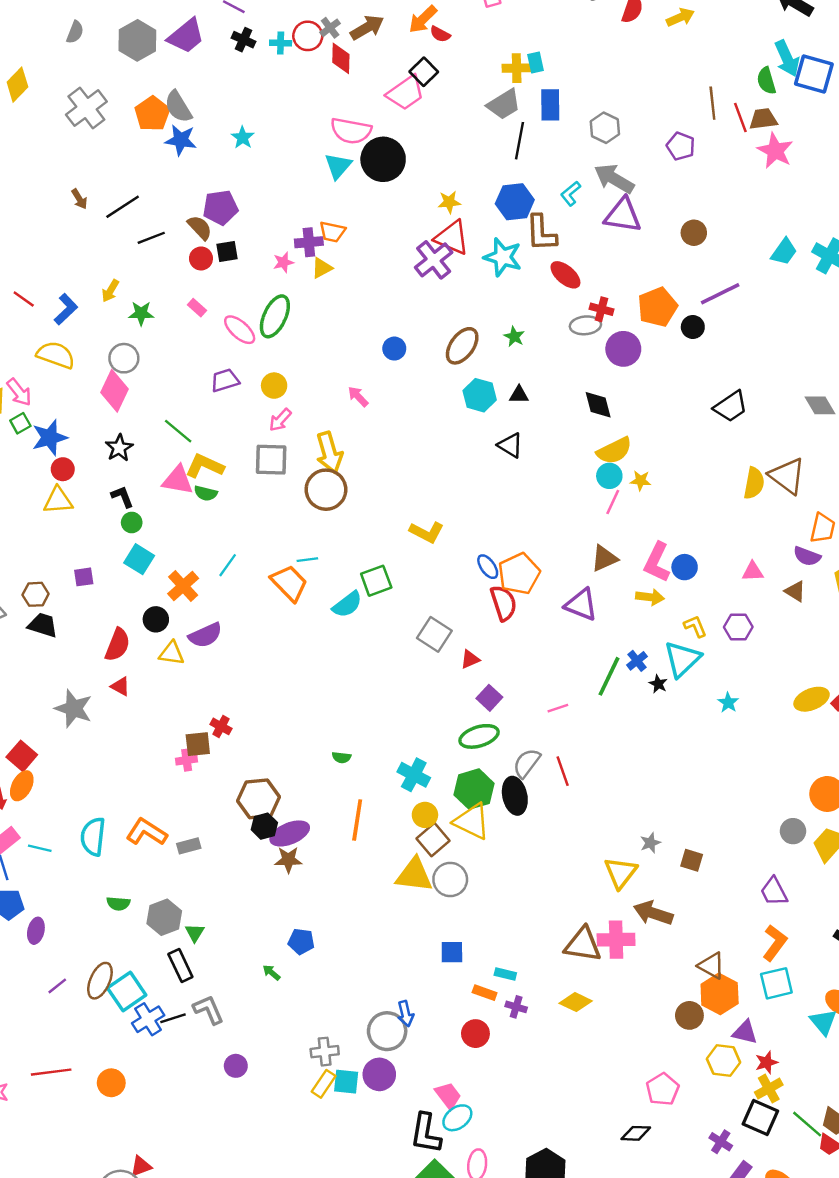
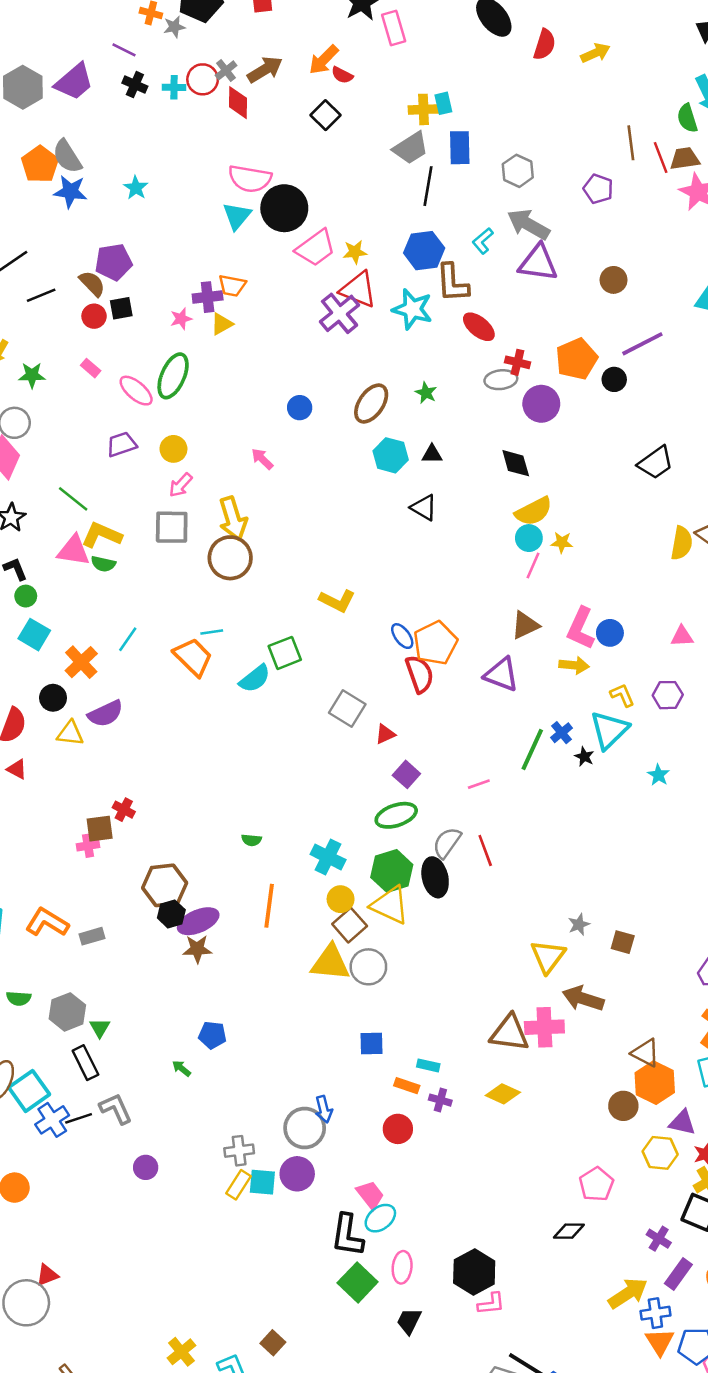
pink trapezoid: (405, 93) -> (316, 248), moved

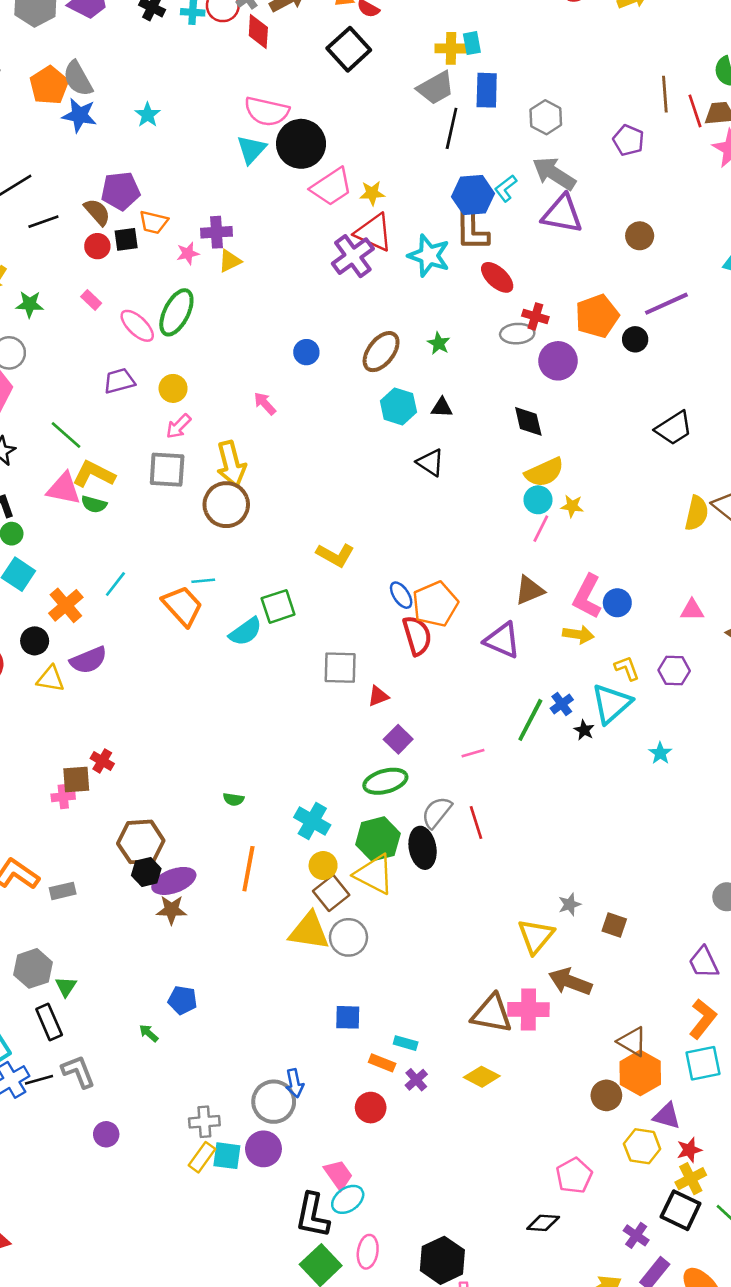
black square: (326, 115) -> (349, 49), size x1.4
blue hexagon: (424, 251) -> (473, 195), moved
orange trapezoid: (232, 286) -> (154, 222), moved
gray square: (347, 709) -> (340, 668), turned -33
purple cross: (440, 1100) -> (416, 1080), turned 30

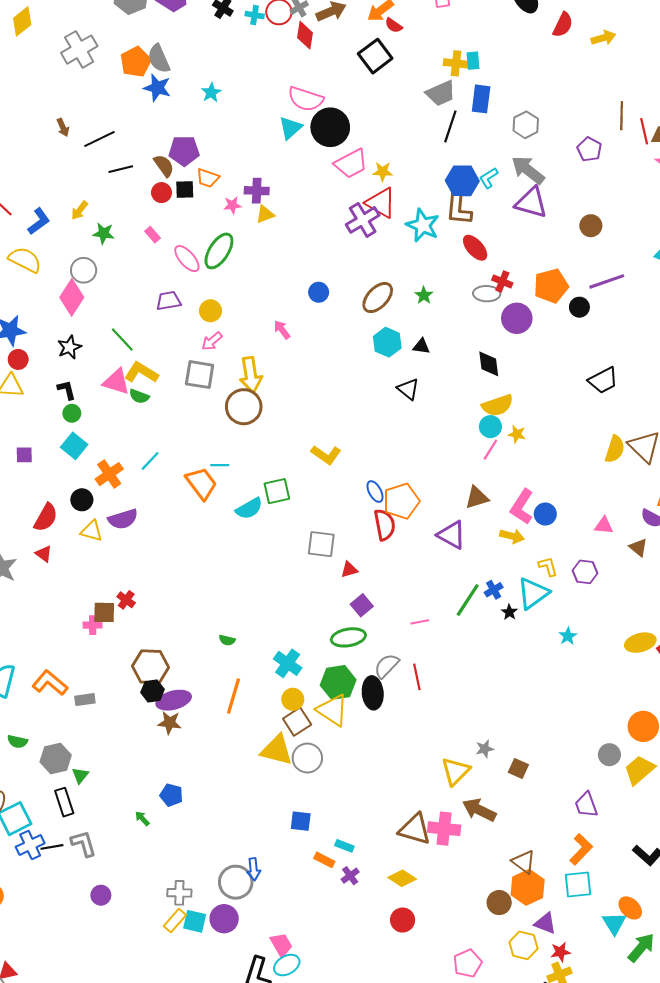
red circle: (371, 1108) -> (403, 920), moved

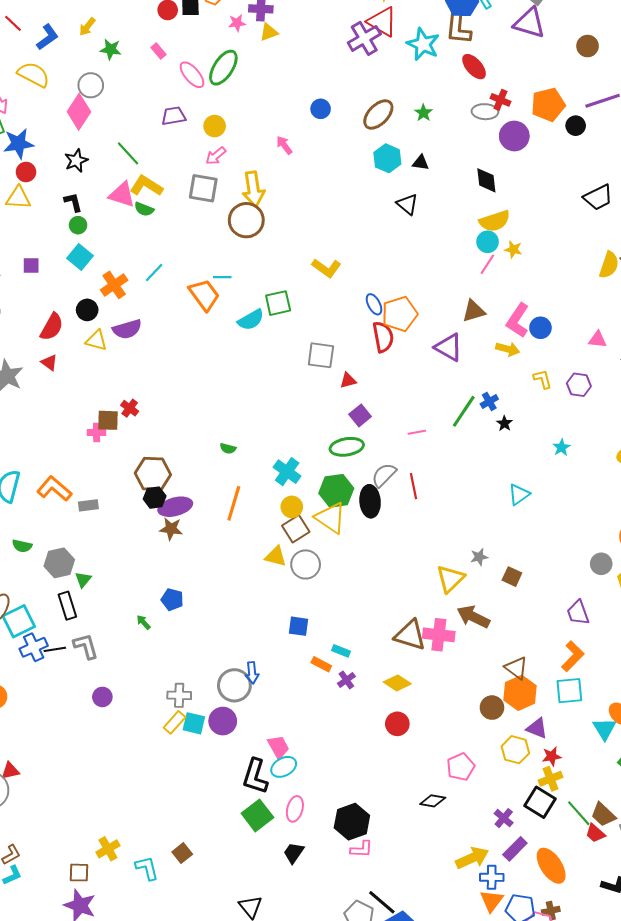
cyan triangle: (533, 593) -> (519, 494), moved, size x0.7
yellow triangle: (277, 750) -> (276, 556), size x0.7

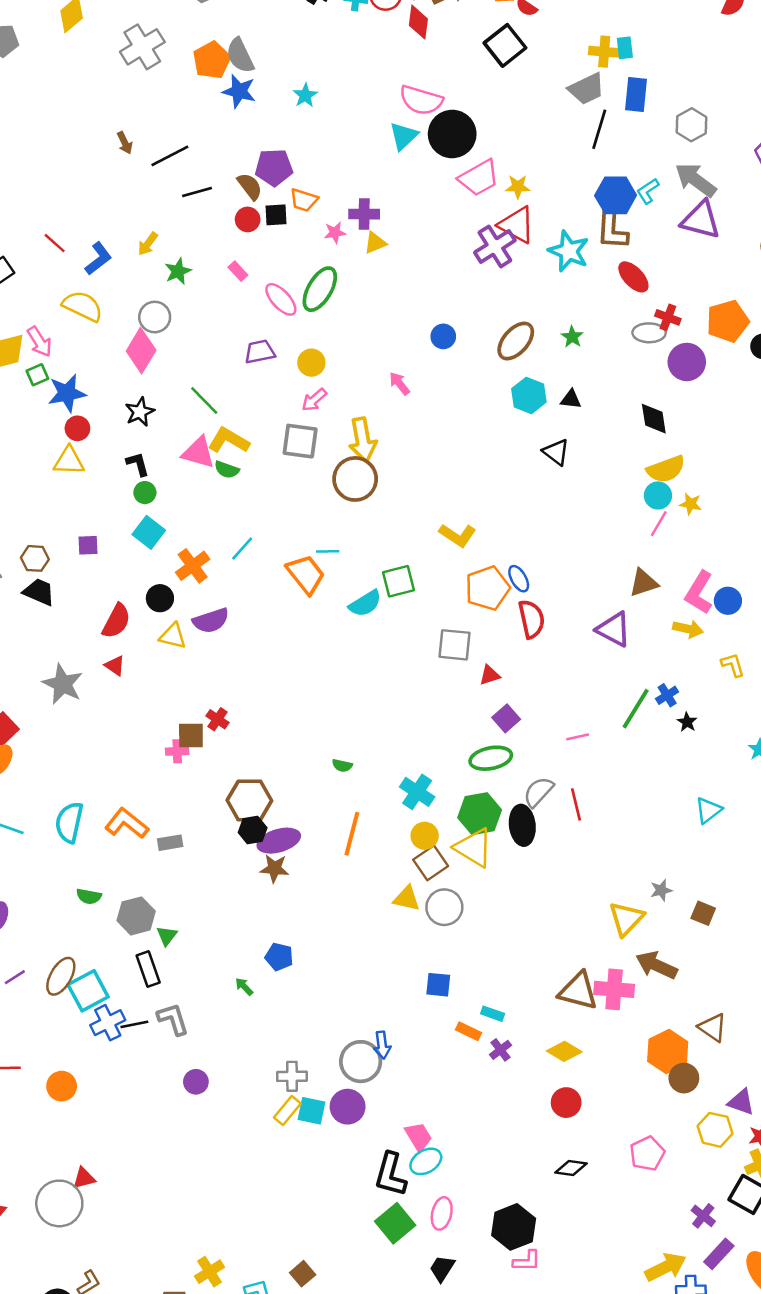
green star: (111, 49) -> (178, 271), turned -30
orange pentagon: (400, 314) -> (487, 588), moved
orange hexagon: (520, 693) -> (668, 1051), moved
black diamond: (433, 801) -> (571, 1168), moved

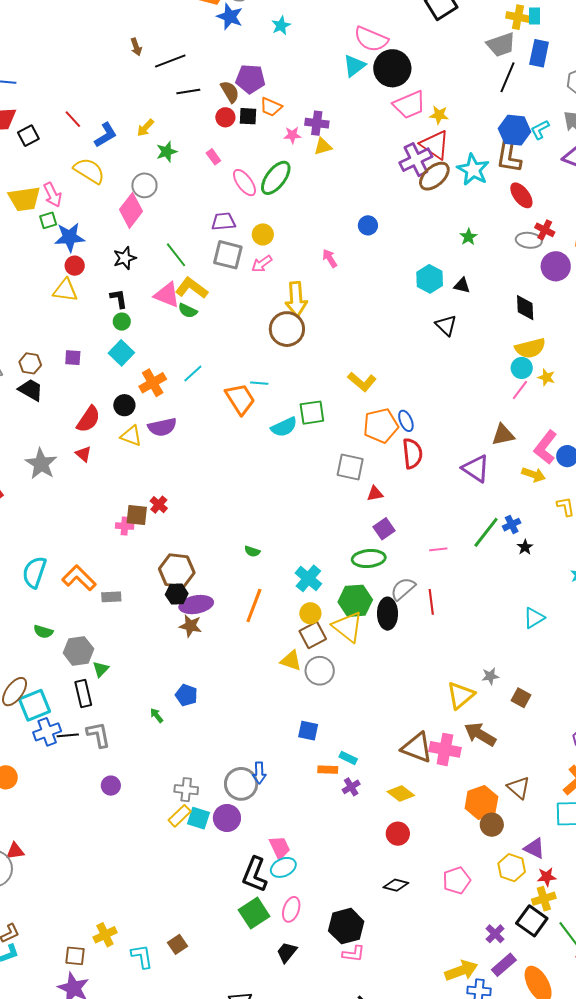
brown ellipse: (516, 341) -> (434, 176), moved
gray square: (300, 441) -> (228, 255), moved
orange rectangle: (468, 1031) -> (328, 770), turned -30

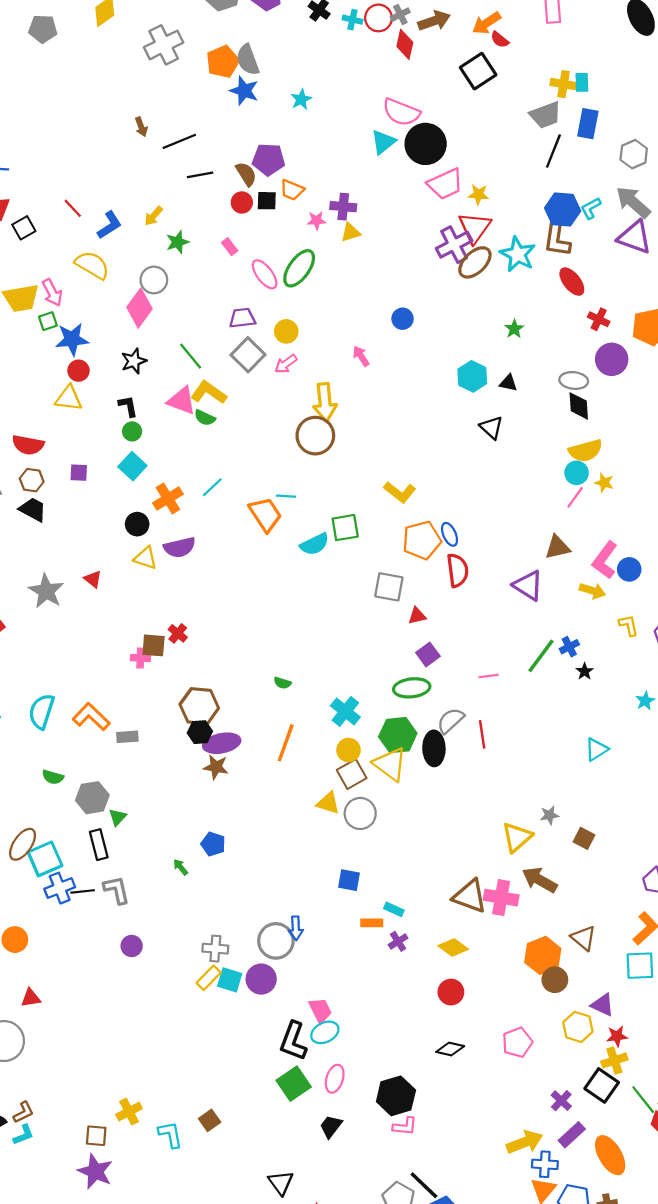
red triangle: (435, 145) -> (475, 228), turned 32
gray ellipse: (529, 240) -> (574, 380), moved
gray square: (228, 255) -> (248, 355), turned 32
red semicircle: (88, 419) -> (28, 445), moved, turned 68
red triangle: (15, 851) -> (31, 998), moved

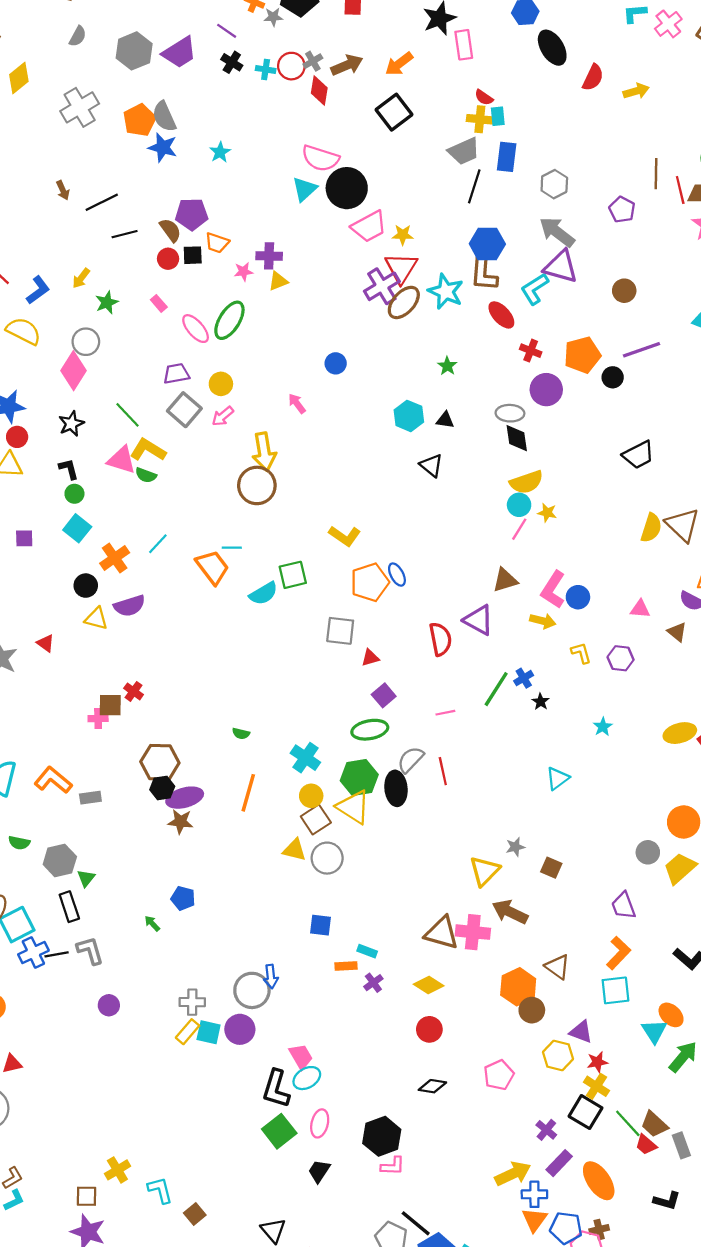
red semicircle: (500, 40) -> (484, 97), moved
cyan L-shape: (591, 208) -> (535, 289), moved, size x1.4
red semicircle: (458, 570) -> (440, 639), moved
yellow cross: (614, 1060) -> (596, 1086), turned -35
brown square: (210, 1120) -> (195, 1214), moved

